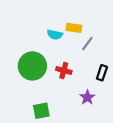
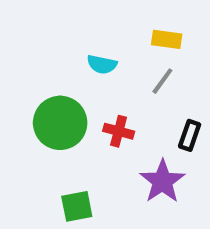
yellow rectangle: (74, 28) -> (167, 39), moved
purple star: (87, 97) -> (162, 181), size x1.5

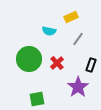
yellow rectangle: (167, 39) -> (71, 17), moved, turned -32
red cross: (119, 131) -> (57, 63), turned 32

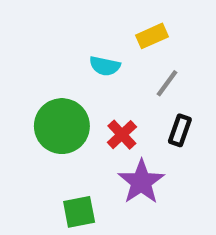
black rectangle: (91, 65) -> (180, 130), moved
purple star: (78, 87) -> (141, 182), moved

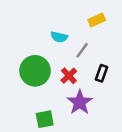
yellow rectangle: (152, 36) -> (97, 20), moved
gray line: (167, 83) -> (82, 50), moved

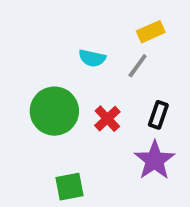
gray line: (82, 50) -> (138, 66), moved
purple star: (80, 102) -> (155, 160), moved

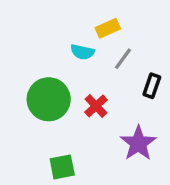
yellow rectangle: (151, 32) -> (108, 28), moved
black rectangle: (158, 115) -> (152, 86), moved

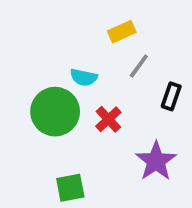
cyan semicircle: (82, 52) -> (84, 77), moved

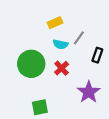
yellow rectangle: (122, 32) -> (55, 23), moved
cyan semicircle: (84, 77) -> (60, 44), moved

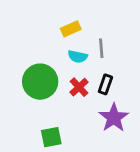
gray line: (79, 38) -> (101, 48), turned -40
black rectangle: (97, 55) -> (105, 84), moved

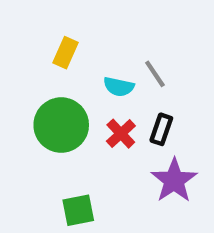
yellow rectangle: (71, 29) -> (65, 53), moved, turned -42
gray line: (101, 48) -> (155, 74), turned -30

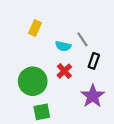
green circle: (61, 125) -> (33, 81), moved
black rectangle: (161, 129) -> (94, 61), moved

